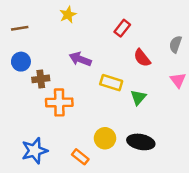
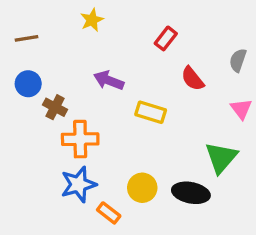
brown cross: (41, 79) -> (55, 107), turned 35
green triangle: (138, 97) -> (221, 158), moved, size x1.5
blue star: (35, 151) -> (78, 184), moved

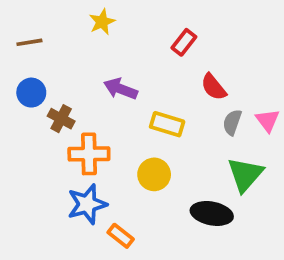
gray semicircle: (238, 60) -> (232, 122), moved
yellow circle: (142, 188) -> (154, 174), moved

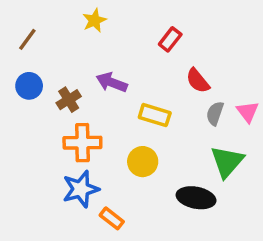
brown line: (29, 42) -> (27, 39), turned -45
brown cross: (61, 119) -> (69, 100), moved, turned 30

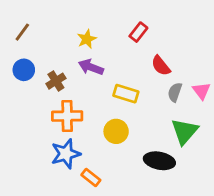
yellow star: (94, 20) -> (87, 39), moved

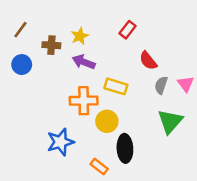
brown cross: (56, 81) -> (51, 45), moved, turned 36
orange cross: (67, 116) -> (84, 101), moved
black ellipse: (159, 161) -> (125, 148), moved, turned 76
orange rectangle: (91, 178) -> (99, 166), moved

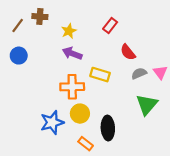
brown cross: (51, 45) -> (40, 17), moved
gray semicircle: (161, 85) -> (139, 73), turned 48
yellow circle: (107, 121) -> (80, 114), moved

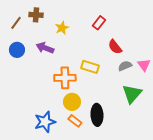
purple arrow: (72, 53) -> (45, 48), moved
blue star: (52, 122) -> (45, 122), moved
orange rectangle: (86, 144) -> (75, 121), moved

